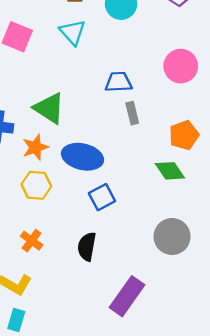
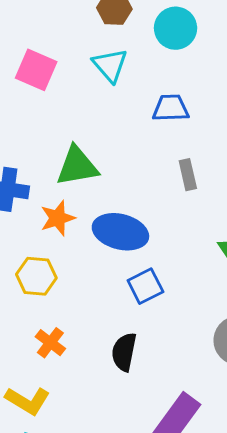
blue trapezoid: (118, 82) -> (171, 108), moved
green triangle: (49, 108) -> (77, 166), turned -44
yellow hexagon: (36, 185) -> (36, 276), moved

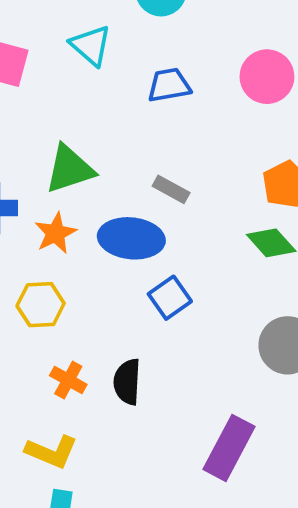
gray rectangle: (188, 175) -> (171, 189), moved, turned -40
black semicircle: (124, 352) -> (127, 382), moved

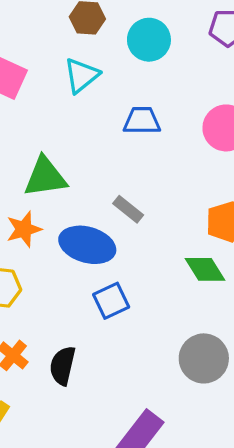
cyan triangle: (91, 45) -> (81, 75), turned 30

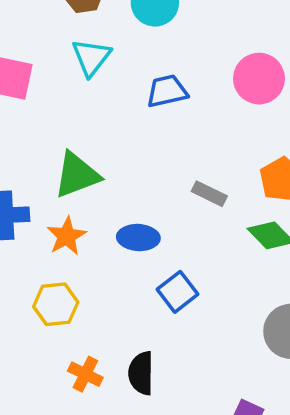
gray rectangle: (128, 209) -> (209, 194), moved
blue ellipse: (87, 245) -> (138, 238), size x0.7

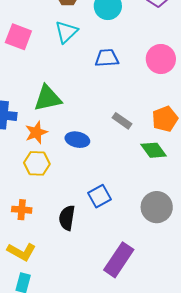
blue square: (177, 292) -> (99, 196), moved
yellow hexagon: (56, 304) -> (37, 163), moved
orange cross: (85, 374) -> (22, 210), moved, turned -30

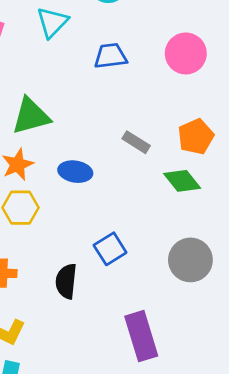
purple rectangle: (119, 260) -> (141, 336), turned -48

